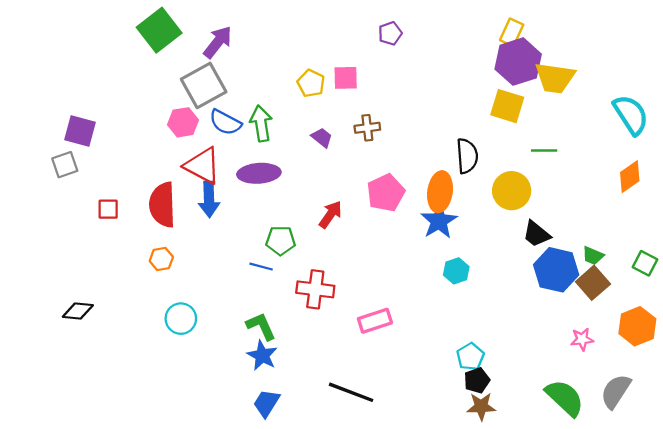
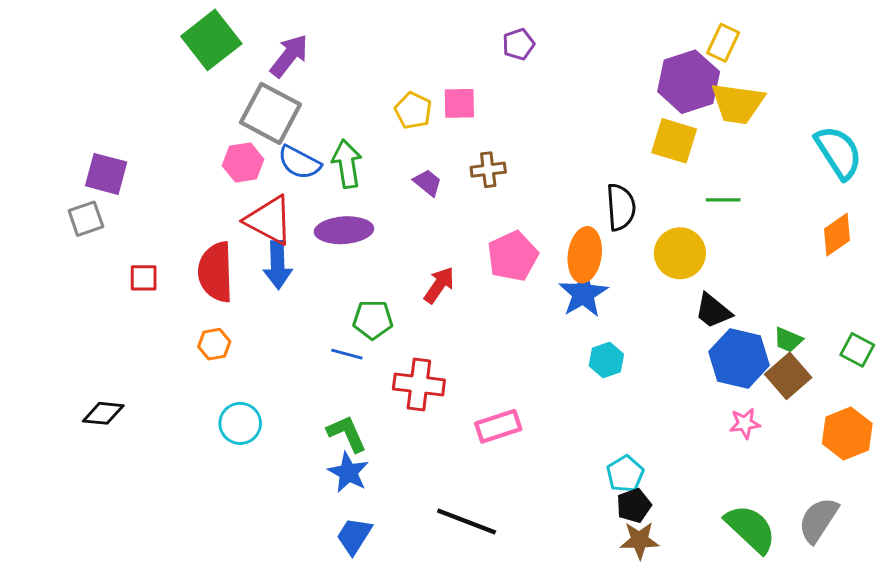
yellow rectangle: (512, 32) -> (723, 43), moved
gray square: (204, 85) -> (270, 113), turned -33
pink star: (582, 339) -> (745, 423), moved

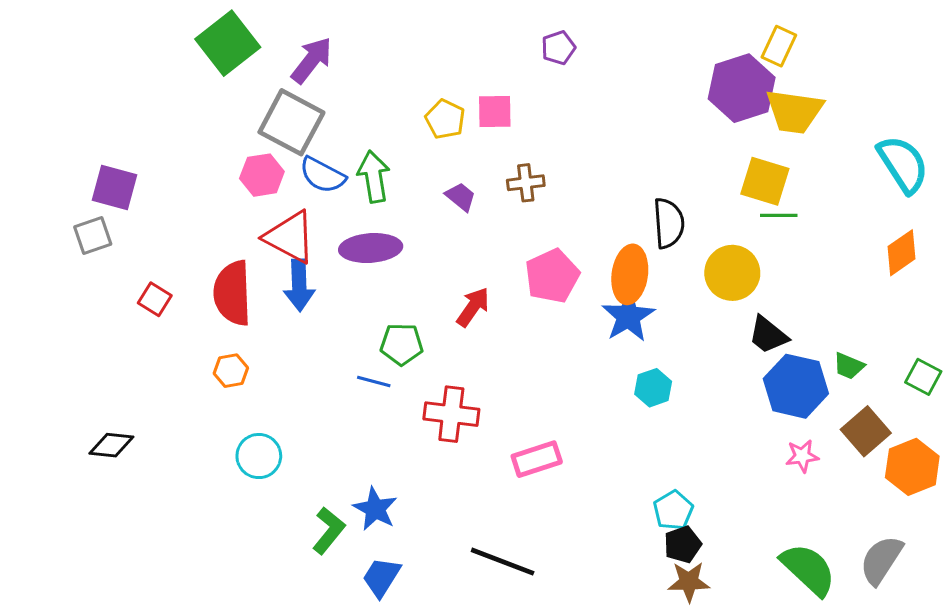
yellow square: (674, 141) -> (765, 181), moved
red square: (144, 278) -> (155, 299), turned 32
brown square: (788, 376) -> (866, 431), moved
green L-shape: (347, 434) -> (329, 531), moved, turned 63

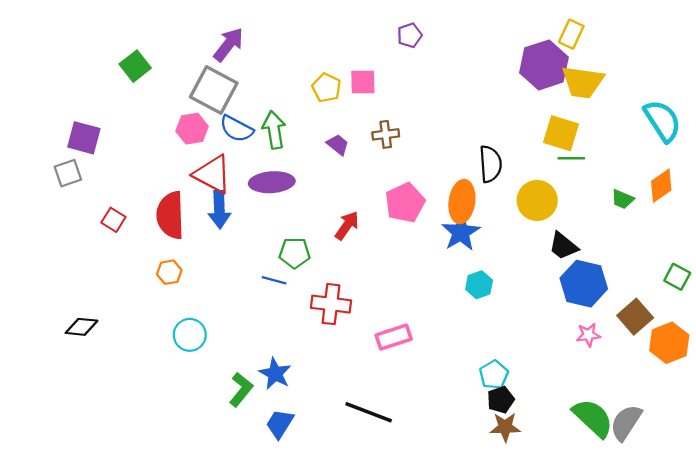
green square: (228, 43) -> (135, 66), moved, size x0.7
green trapezoid: (849, 366) -> (623, 199), moved
gray semicircle: (881, 560) -> (626, 423), moved

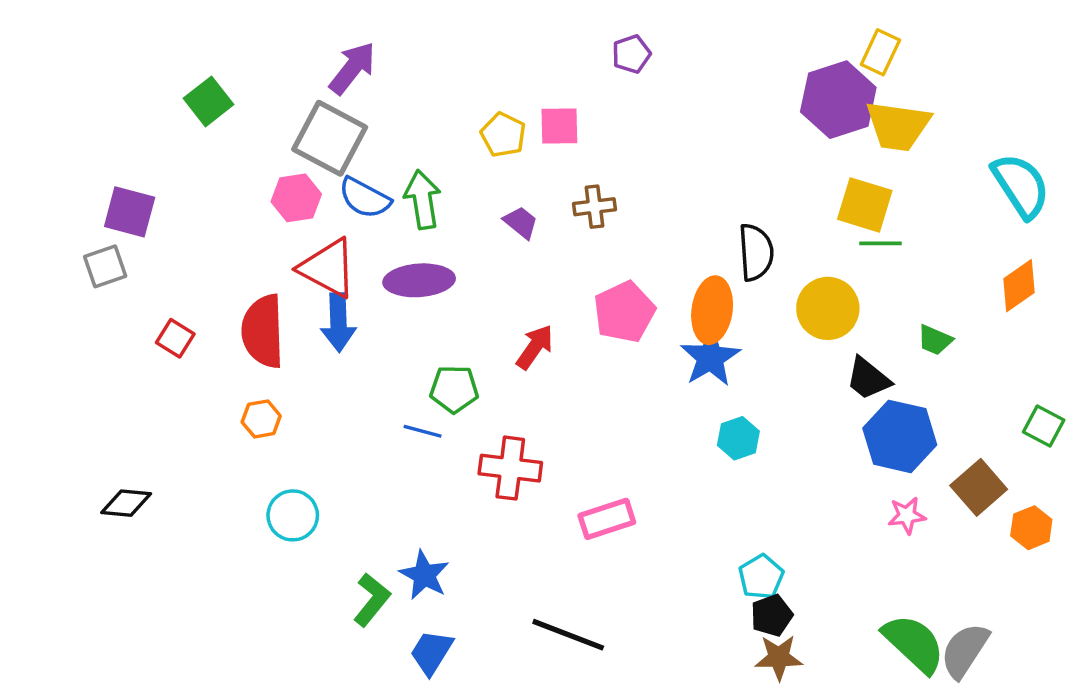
green trapezoid: (623, 199) -> (935, 340), moved
orange hexagon: (669, 343) -> (1031, 528), size x0.7

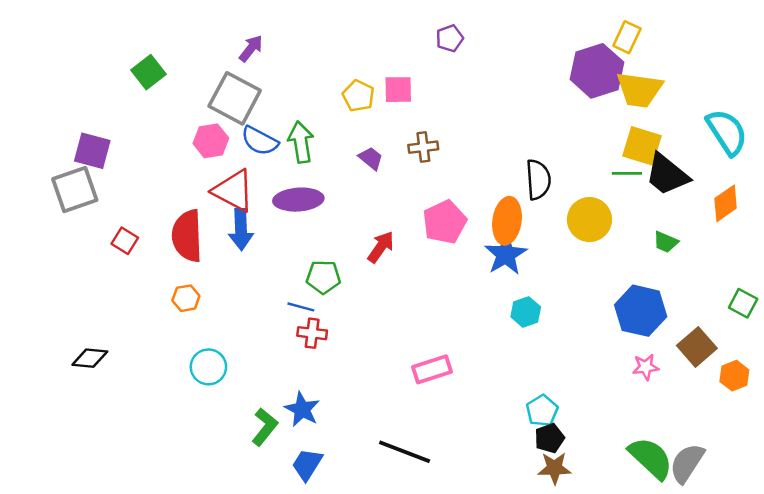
purple arrow: (352, 68) -> (251, 48), size x0.7
yellow square: (865, 205) -> (642, 146), moved
gray square: (105, 266) -> (75, 190), size x1.5
black trapezoid: (868, 379) -> (667, 175), moved, size x1.4
red cross: (510, 468) -> (312, 333), moved, size x0.7

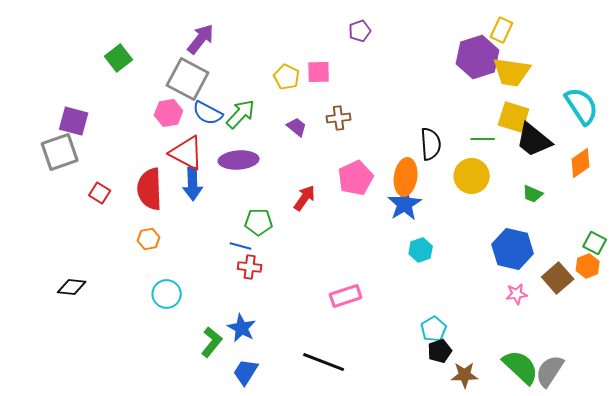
purple arrow: (251, 48) -> (201, 39), size x1.4
green arrow: (301, 142) -> (241, 114), turned 52
green line: (627, 173) -> (483, 139), moved
orange hexagon: (734, 376) -> (588, 266), moved
brown star: (554, 468) -> (465, 375), moved

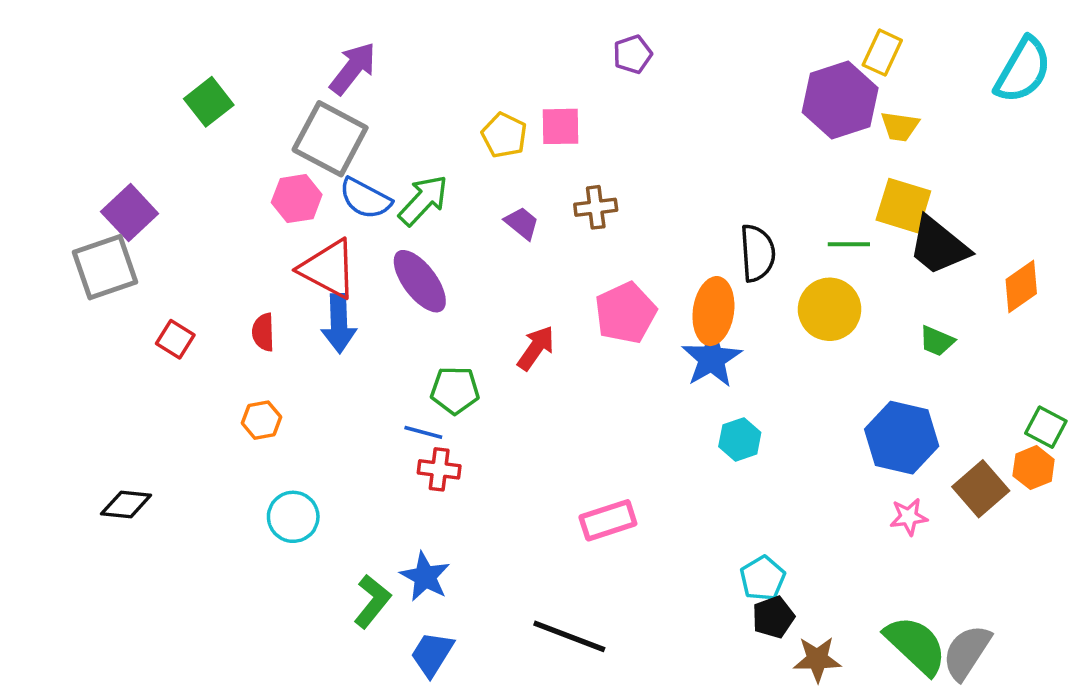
yellow trapezoid: (512, 72) -> (900, 126), size x0.6
cyan semicircle: (582, 106) -> (1023, 70), moved, turned 63
purple square: (74, 121) -> (130, 213), turned 32
purple ellipse: (239, 160) -> (420, 281), turned 57
red semicircle: (150, 189) -> (263, 332), size x0.5

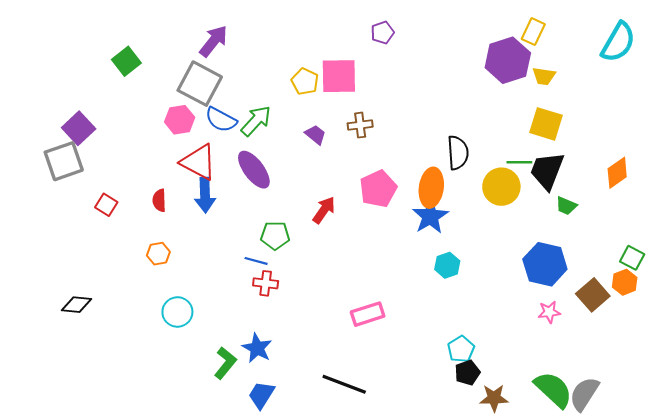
pink square: (560, 126) -> (339, 76), size x1.5
green line: (849, 244) -> (519, 162), moved
black trapezoid: (939, 246) -> (547, 171), moved, turned 72

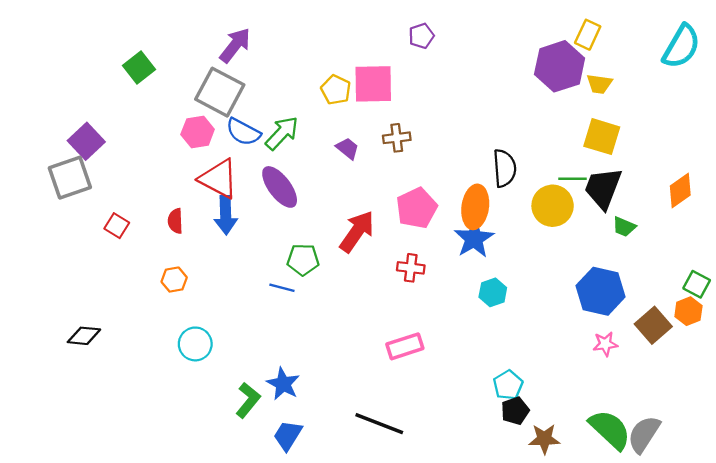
red arrow: (324, 210) -> (357, 232), size x1.4
red cross: (266, 283) -> (411, 268), moved

